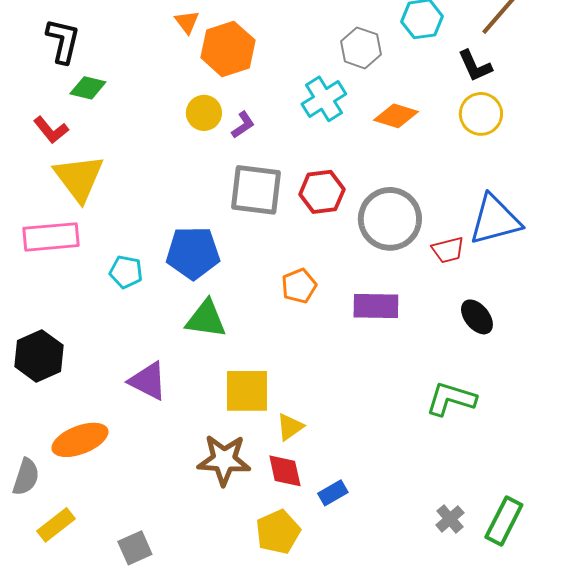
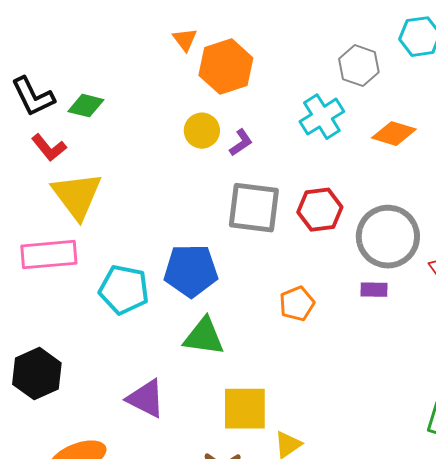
black L-shape: (63, 41) -> (33, 97), moved, turned 141
cyan pentagon: (126, 272) -> (124, 290), size x1.5
purple rectangle: (376, 306) -> (374, 290), moved, size x0.6

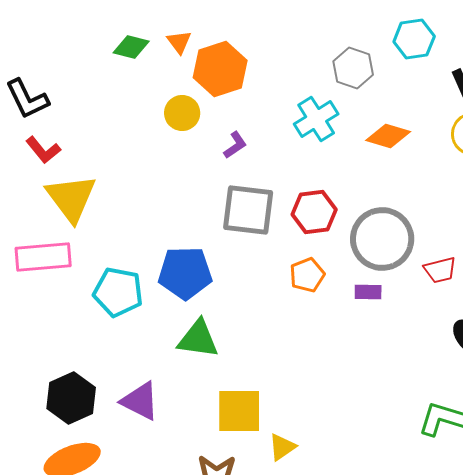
green diamond: (86, 106) -> (131, 47), moved
yellow circle: (202, 131) -> (182, 113), moved
orange pentagon: (297, 304) -> (307, 275), moved
black hexagon: (37, 374) -> (71, 398), moved

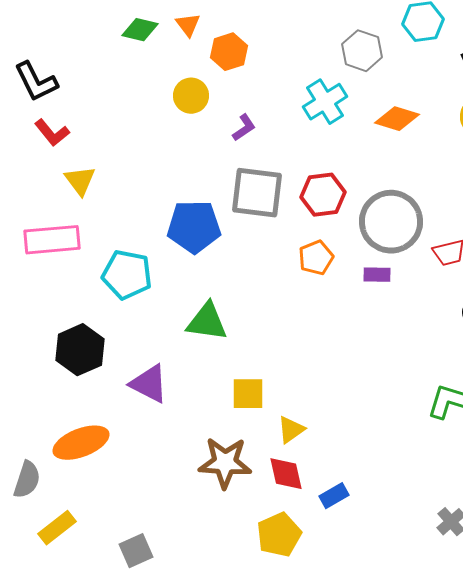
orange hexagon: (220, 69) -> (229, 52), size x0.7
yellow triangle: (71, 198) -> (80, 181), size x0.6
blue pentagon: (185, 273) -> (194, 227), moved
black hexagon: (71, 398) -> (80, 350), moved
yellow square: (239, 411) -> (248, 394), size x0.7

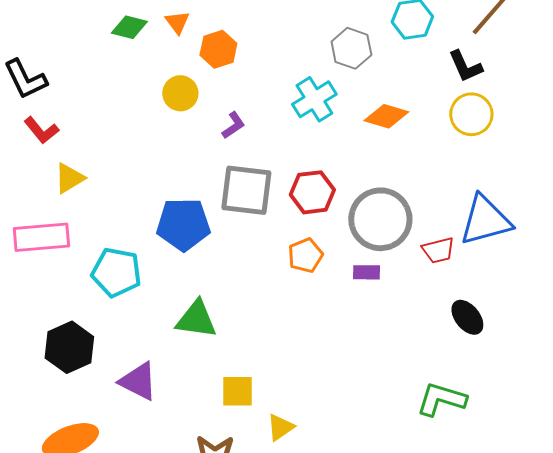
yellow triangle: (80, 181) -> (69, 178), turned 36

